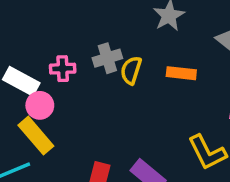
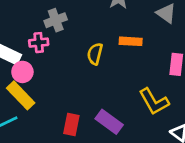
gray cross: (107, 58) -> (56, 20), moved
yellow semicircle: (131, 70) -> (95, 54), moved

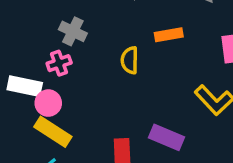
gray cross: (56, 20) -> (73, 31), turned -30

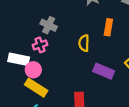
orange rectangle: (169, 35) -> (108, 27), turned -70
purple rectangle: (167, 137) -> (104, 71), moved

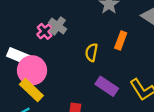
pink cross: (40, 45) -> (45, 31), moved, turned -32
pink circle: (33, 70) -> (32, 70), size x1.6

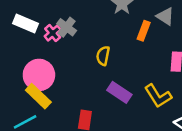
orange rectangle: (121, 40) -> (144, 31), moved
white rectangle: (19, 56) -> (26, 23), moved

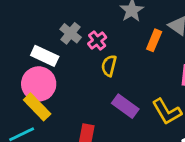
white rectangle: (26, 23) -> (45, 56), moved
pink cross: (53, 33) -> (97, 41), moved

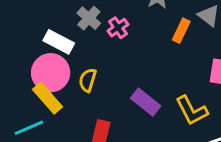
yellow semicircle: (109, 66) -> (88, 80), moved

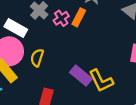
orange rectangle: (181, 31) -> (79, 17), moved
yellow L-shape: (192, 111) -> (101, 81), moved

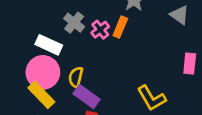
purple rectangle: (81, 76) -> (86, 97), moved

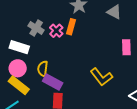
pink circle: (43, 72) -> (18, 68), size x0.7

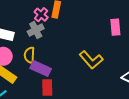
gray cross: (36, 28) -> (36, 30), moved, turned 35

